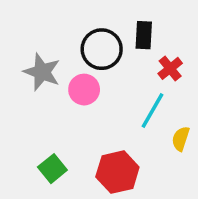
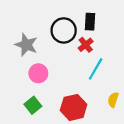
red cross: (170, 68) -> (86, 45), moved
pink circle: (84, 90) -> (38, 73), moved
yellow semicircle: (181, 139) -> (113, 100), moved

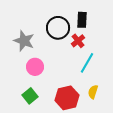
yellow semicircle: (113, 100) -> (93, 92), moved

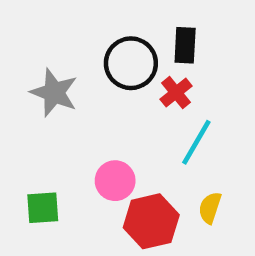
pink circle: (35, 67) -> (115, 181), moved
green square: (30, 96) -> (43, 208), moved, turned 35

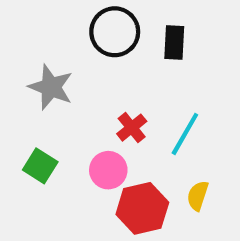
black circle: (131, 63) -> (115, 32), moved
red cross: (176, 93) -> (132, 128), moved
green square: (43, 208) -> (40, 166), moved, turned 36

